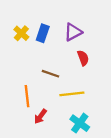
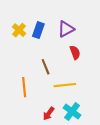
brown line: (51, 74) -> (46, 67), turned 49
red arrow: (40, 116) -> (49, 114), moved

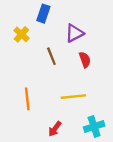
blue rectangle: (38, 30) -> (43, 14), moved
brown line: (46, 67) -> (51, 56), moved
cyan cross: (72, 112) -> (94, 127), moved, turned 36

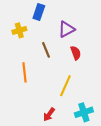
yellow cross: (21, 34) -> (19, 30), turned 32
yellow line: (73, 97) -> (65, 86), turned -60
orange line: (27, 99) -> (24, 72), moved

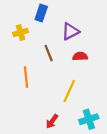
red semicircle: (76, 53) -> (80, 56), turned -72

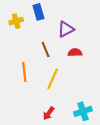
blue rectangle: (41, 13) -> (38, 12), turned -35
yellow cross: (21, 33) -> (16, 21), moved
yellow line: (69, 91) -> (53, 79), moved

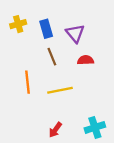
blue rectangle: (38, 12) -> (46, 29), moved
purple triangle: (66, 29) -> (75, 33), turned -42
yellow line: (53, 79) -> (60, 90), turned 55

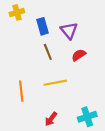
yellow cross: (18, 24) -> (17, 12), moved
red semicircle: (86, 60) -> (79, 55), turned -32
orange line: (27, 82) -> (21, 91), moved

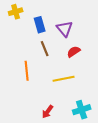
yellow line: (55, 83) -> (64, 79), moved
orange line: (21, 91) -> (27, 71), moved

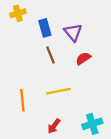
orange line: (27, 71) -> (22, 100), moved
yellow line: (64, 79) -> (58, 91), moved

